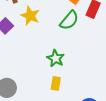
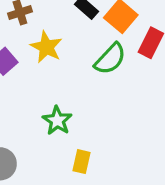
green star: (56, 58) -> (57, 121), moved

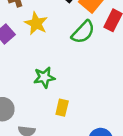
green star: (57, 121) -> (44, 77), turned 30

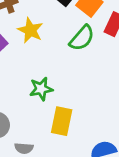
yellow rectangle: (62, 108) -> (62, 121), size x1.5

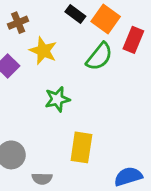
green star: (41, 89) -> (57, 99), moved

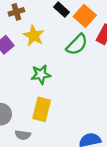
yellow rectangle: (81, 147) -> (42, 109), moved

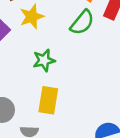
yellow star: (34, 36) -> (32, 17), turned 30

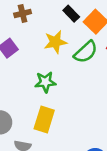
yellow star: (32, 17) -> (55, 42), moved

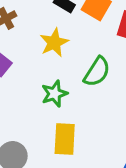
green semicircle: (86, 52) -> (97, 72), moved

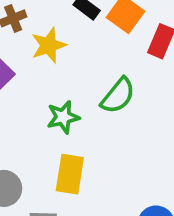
yellow star: (54, 43) -> (49, 45), moved

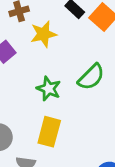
green star: (63, 117) -> (49, 89), turned 30

